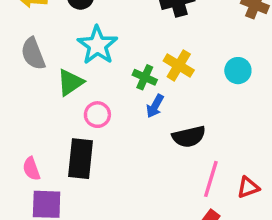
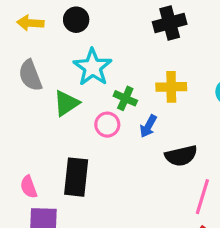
yellow cross: (179, 65) -> (171, 87), turned -32
green cross: (145, 77) -> (125, 98), moved
pink circle: (97, 115) -> (107, 125), moved

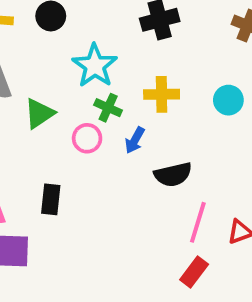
cyan star: (93, 67) -> (95, 66), moved
black rectangle: (76, 177) -> (51, 199), size x0.7

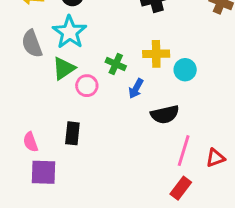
cyan star: (95, 66) -> (70, 32), moved
cyan circle: (228, 100) -> (185, 70), moved
pink circle: (87, 138) -> (87, 86), moved

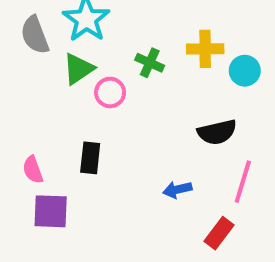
blue arrow: (136, 89) -> (177, 190), moved, turned 48
red rectangle: (181, 188) -> (219, 233), moved

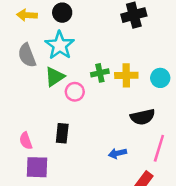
yellow cross: (205, 49) -> (126, 75), moved
green cross: (150, 63) -> (100, 73), turned -36

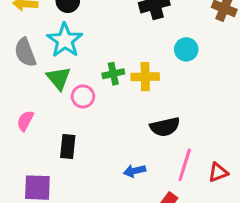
green triangle: (55, 77) -> (59, 78), turned -35
cyan circle: (160, 78) -> (186, 49), moved
pink semicircle: (26, 141) -> (25, 121), moved, turned 48

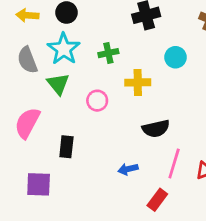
green cross: (113, 74) -> (108, 53), moved
pink circle: (83, 96) -> (97, 101), moved
pink semicircle: (25, 121) -> (27, 123), size x1.6

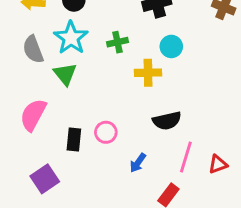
cyan circle: (175, 57) -> (171, 46), moved
pink circle: (97, 101) -> (106, 132), moved
blue arrow: (128, 169) -> (138, 163), turned -42
purple square: (39, 184) -> (45, 179), turned -36

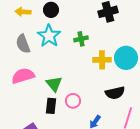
cyan circle: (171, 46) -> (126, 58), moved, size x1.5
green triangle: (65, 74) -> (54, 84), moved
pink semicircle: (33, 115) -> (23, 76), moved, turned 45

